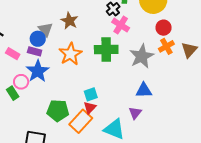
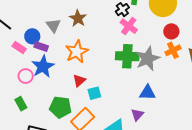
blue circle: (38, 39) -> (32, 36), moved
green cross: (106, 50) -> (127, 56), moved
green rectangle: (13, 93) -> (21, 104), moved
red triangle: (90, 108) -> (79, 80), moved

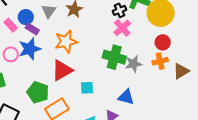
gray star: (148, 59) -> (134, 64), size x0.7
red triangle: (79, 80) -> (62, 70), size x1.6
cyan square: (94, 93) -> (87, 88), moved

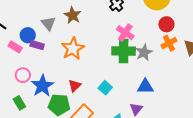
pink cross: (122, 28) -> (125, 33), moved
blue star: (30, 49) -> (42, 86), moved
red triangle: (62, 70) -> (75, 86), moved, size x0.6
cyan square: (87, 88) -> (105, 88), turned -32

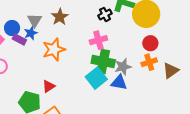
pink cross: (125, 33) -> (98, 40), moved, turned 30
blue star: (42, 86) -> (31, 33), moved, size x0.6
blue triangle: (145, 87) -> (119, 82), moved
cyan square: (105, 88) -> (96, 78), moved, size x1.5

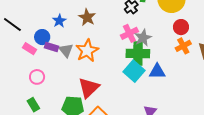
gray triangle: (35, 20) -> (66, 50), moved
blue star: (31, 33) -> (59, 21), moved
gray star: (123, 67) -> (143, 38), moved
red triangle: (49, 86) -> (89, 88), size x1.6

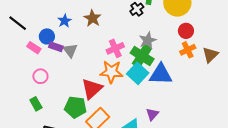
pink cross: (129, 33) -> (115, 48), moved
orange star: (87, 51) -> (111, 72), moved, turned 30
green cross: (138, 53) -> (142, 56), turned 30
blue triangle: (157, 71) -> (161, 74), size x1.4

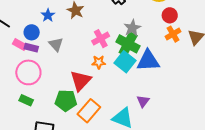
purple rectangle: (56, 47) -> (31, 48), moved
orange star: (111, 72) -> (99, 62), size x0.6
pink circle: (40, 76) -> (28, 72), size x1.6
green rectangle: (36, 104) -> (26, 100), turned -32

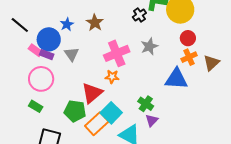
blue circle: (32, 32) -> (49, 39), size x1.5
pink cross: (101, 39) -> (117, 53), size x1.4
green cross: (128, 44) -> (146, 104), moved, size x0.7
blue triangle: (148, 61) -> (176, 79), moved
cyan square: (125, 62) -> (111, 113), moved

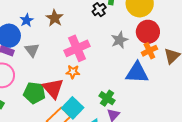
red circle: (188, 38) -> (148, 32), size x1.5
gray star: (149, 46) -> (119, 40), moved
red triangle: (92, 93) -> (53, 88), turned -30
green pentagon: (75, 111) -> (34, 93), moved

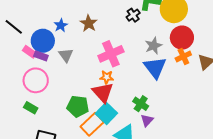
blue triangle: (137, 73) -> (155, 68), moved, turned 50
red triangle: (53, 88) -> (103, 92), moved
green pentagon: (34, 93) -> (78, 106), moved

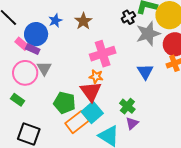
gray star: (153, 46) -> (148, 34), moved, size x1.4
gray triangle: (66, 55) -> (44, 68), moved
blue triangle: (155, 68) -> (145, 72), size x0.7

